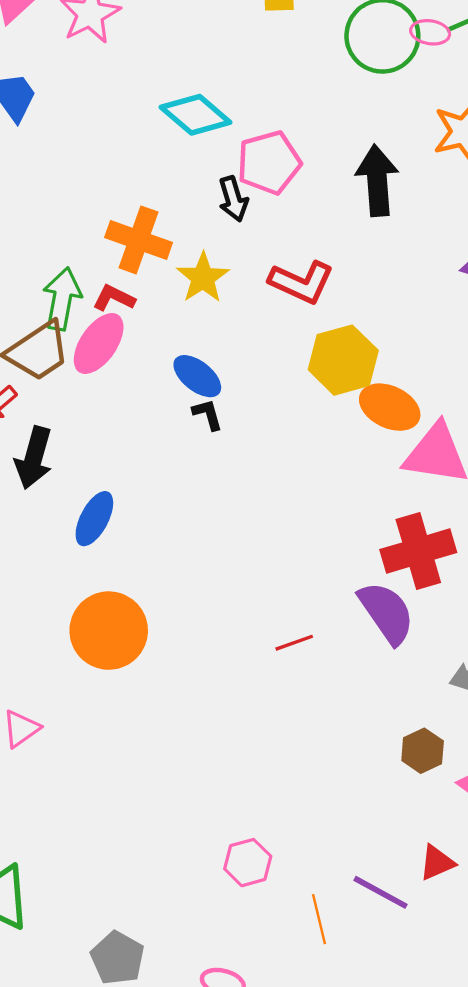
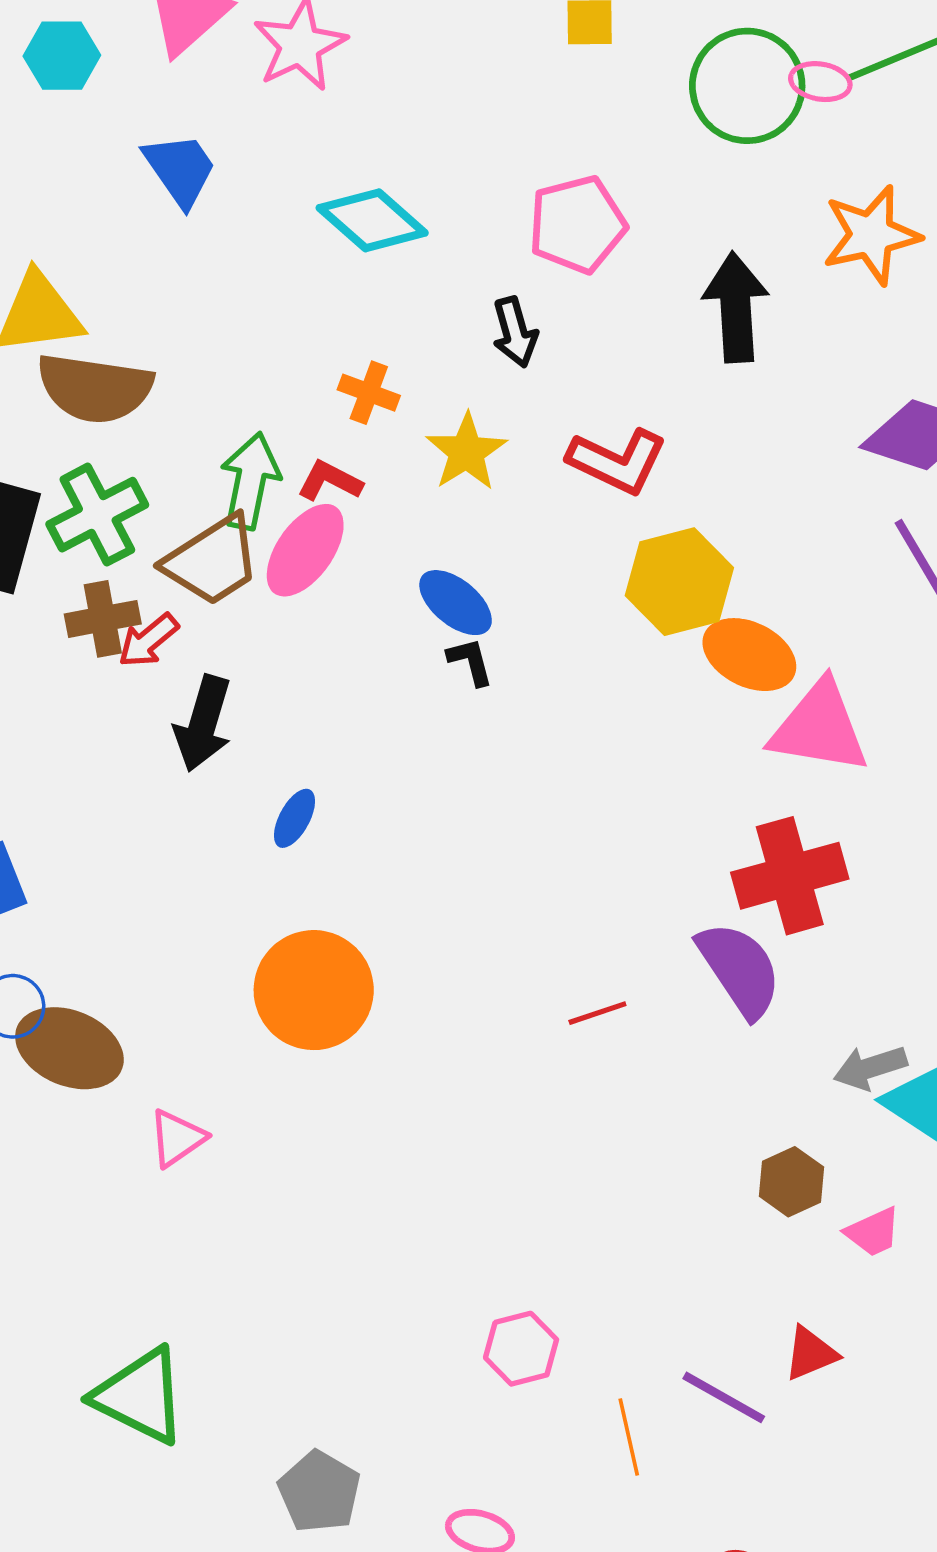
cyan diamond: (196, 115) -> (372, 220), moved
pink pentagon: (269, 163) -> (577, 224), moved
orange cross: (139, 240) -> (369, 393), size x0.6
blue ellipse: (94, 519) -> (295, 818), size x0.7

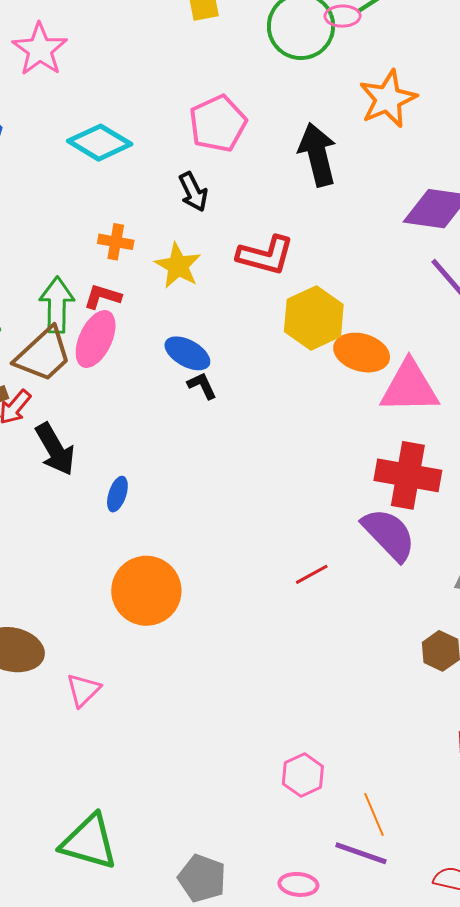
black arrow: (203, 724) -> (55, 449), turned -36
red cross: (790, 876) -> (408, 475), turned 36
purple line: (724, 1397) -> (361, 853), moved

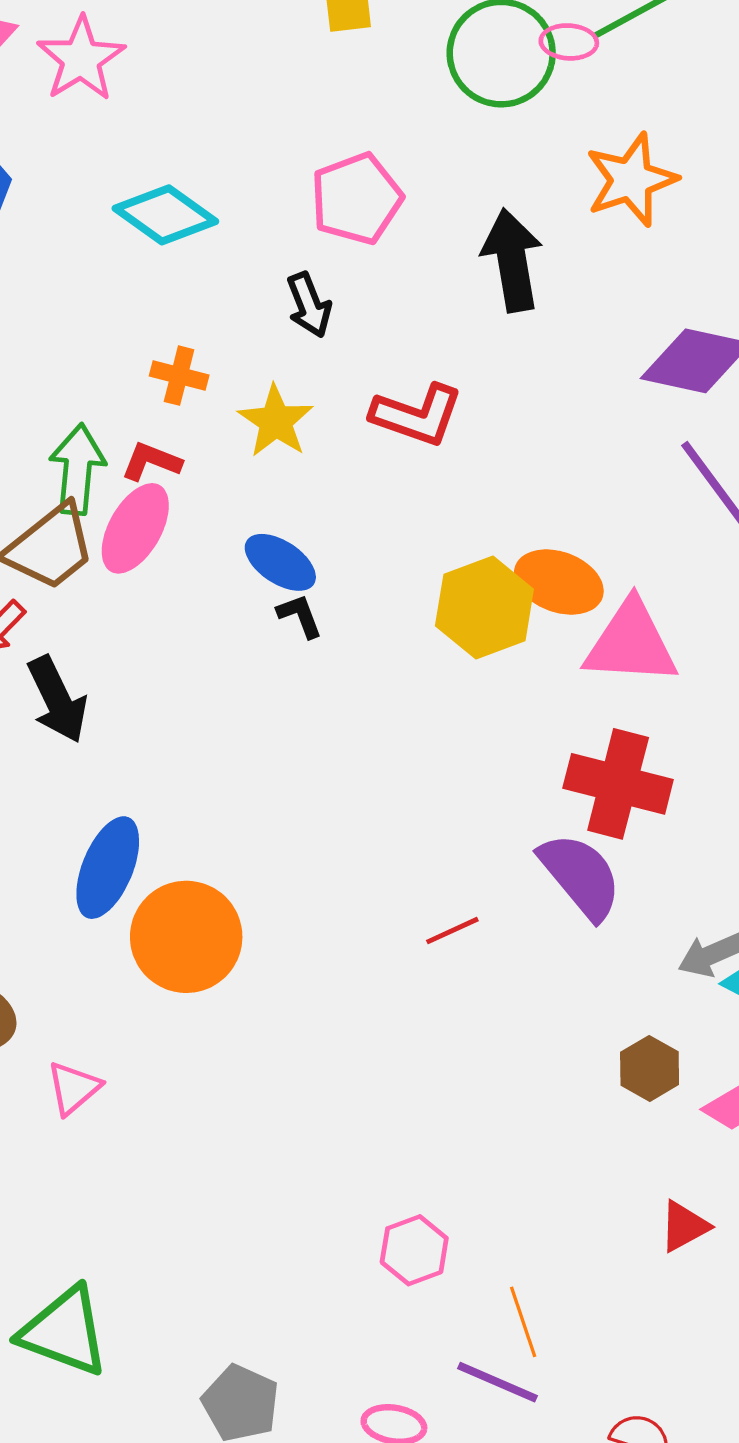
yellow hexagon: (314, 318) -> (484, 607), moved
blue ellipse: (117, 494) -> (108, 868), moved, size x1.8

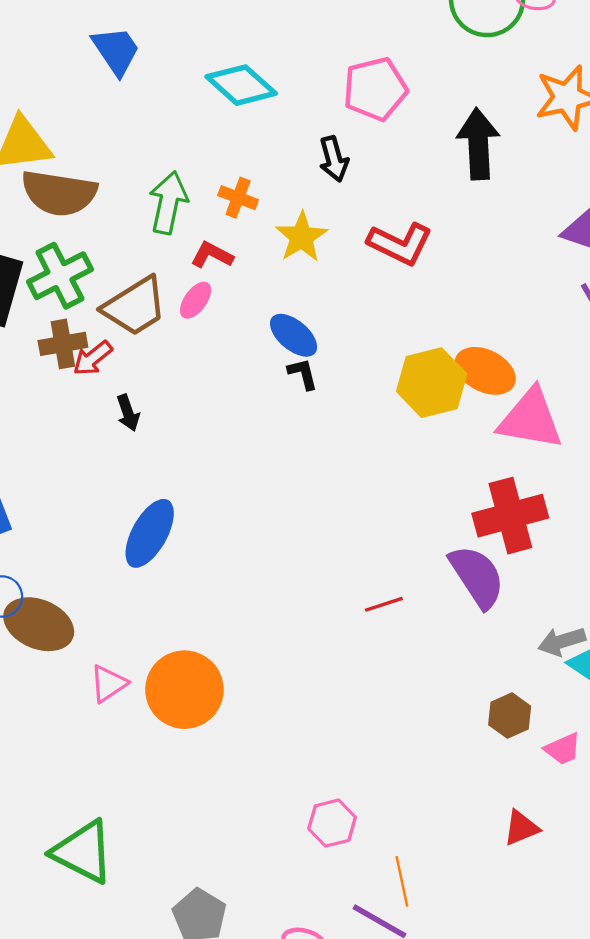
green arrow: (77, 469) -> (168, 203), moved
pink ellipse: (135, 528) -> (196, 300), size x0.6
black arrow: (57, 700) -> (128, 413), size x0.6
red cross: (618, 784) -> (510, 516), turned -36
orange circle: (186, 937) -> (184, 690), moved

